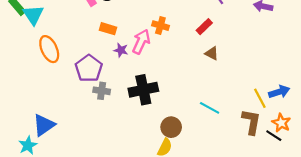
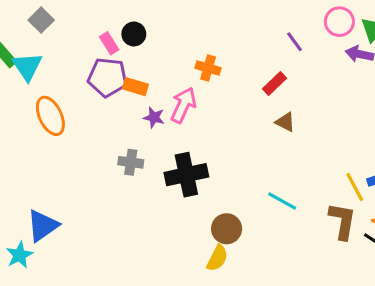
orange cross: (160, 26) -> (208, 68), moved
purple pentagon: (89, 68) -> (108, 77), moved, turned -30
gray cross: (102, 91) -> (131, 162), moved

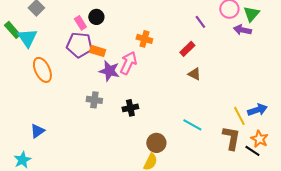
purple star: (154, 117) -> (109, 71), size x1.5
black cross: (186, 175) -> (130, 108), size x0.6
blue triangle: (43, 226) -> (37, 131), moved, size x0.7

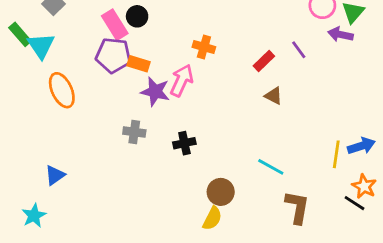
purple line: (200, 22) -> (299, 50), moved
pink rectangle: (80, 23) -> (115, 25), size x1.5
yellow line: (239, 116) -> (336, 154), turned 36
brown L-shape: (231, 138) -> (297, 207), moved

